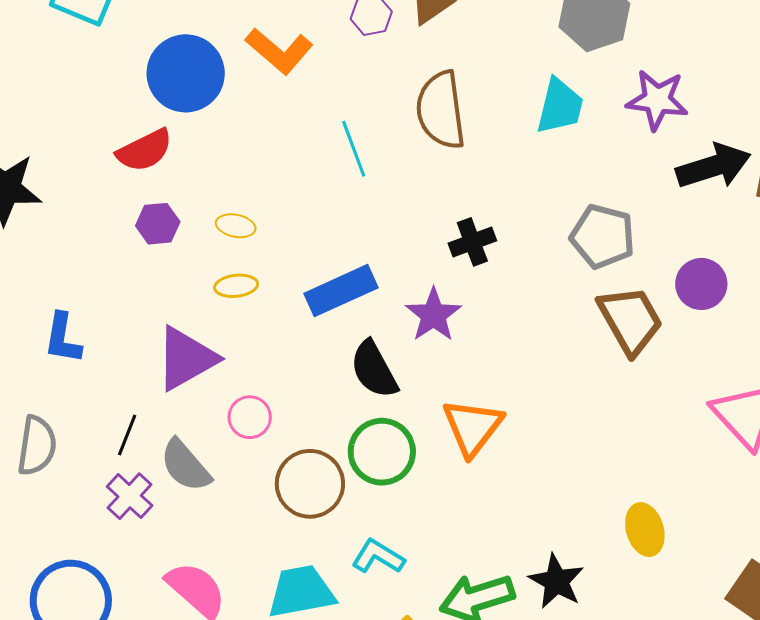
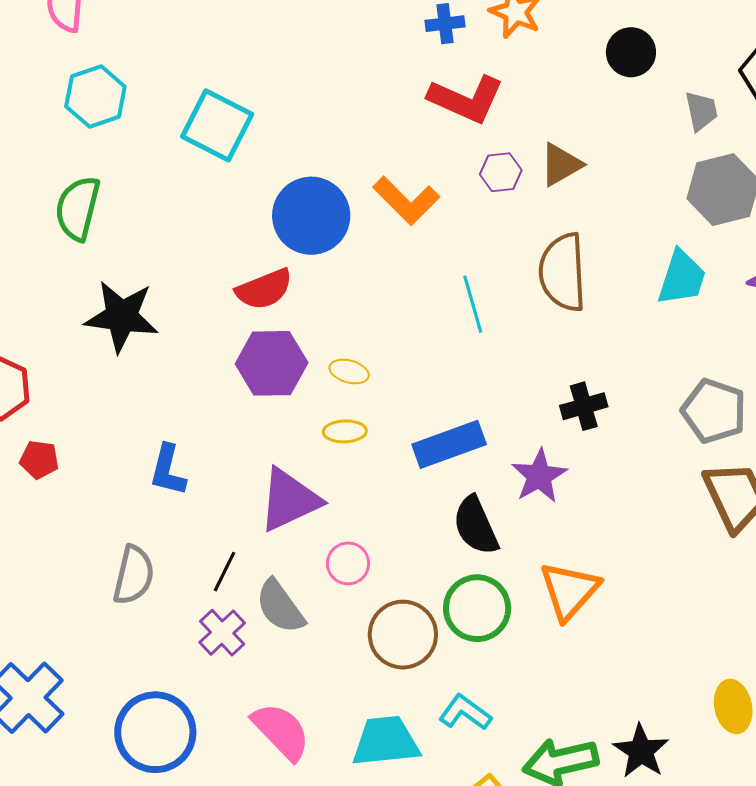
purple hexagon: (158, 224) -> (272, 363), size x1.6

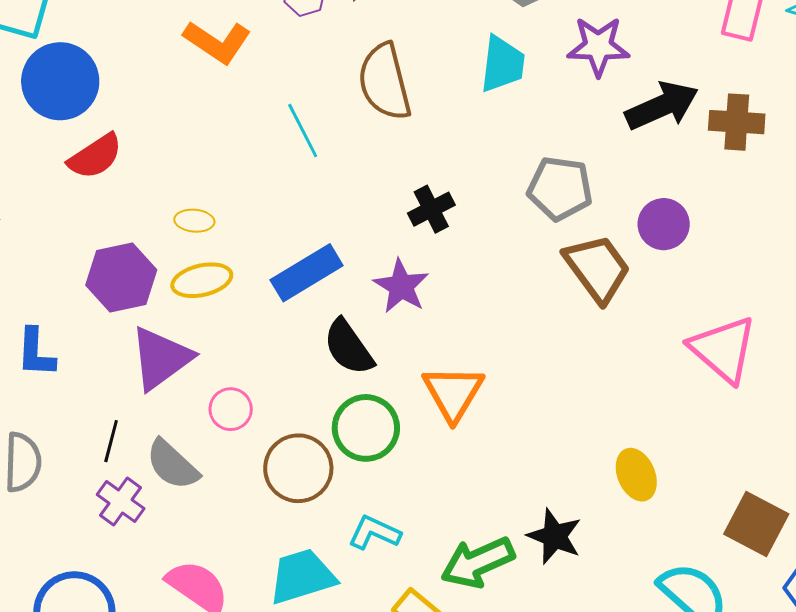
blue circle: (311, 216) -> (60, 81), moved
purple hexagon: (272, 363) -> (121, 278), moved
yellow ellipse: (345, 431) -> (202, 280), size x1.4

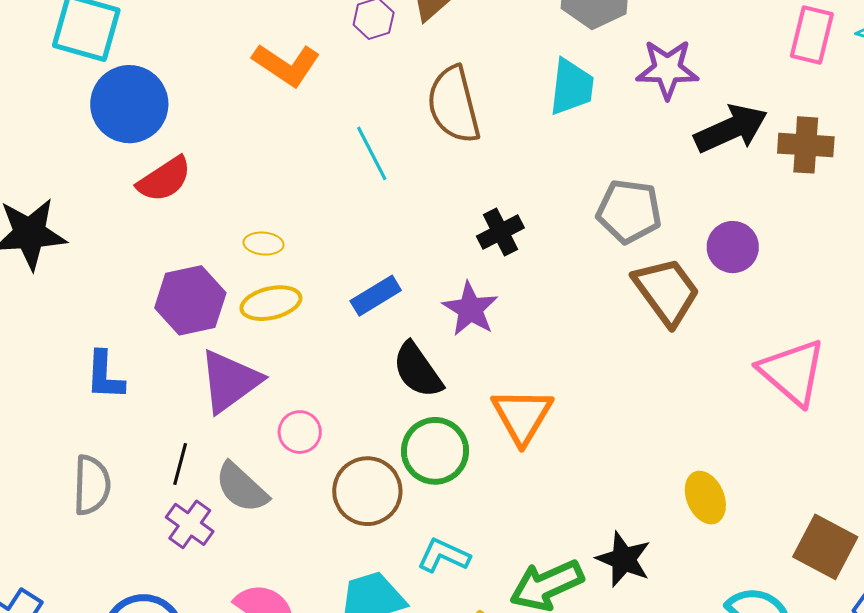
blue rectangle: (307, 273) -> (376, 296), size x0.7

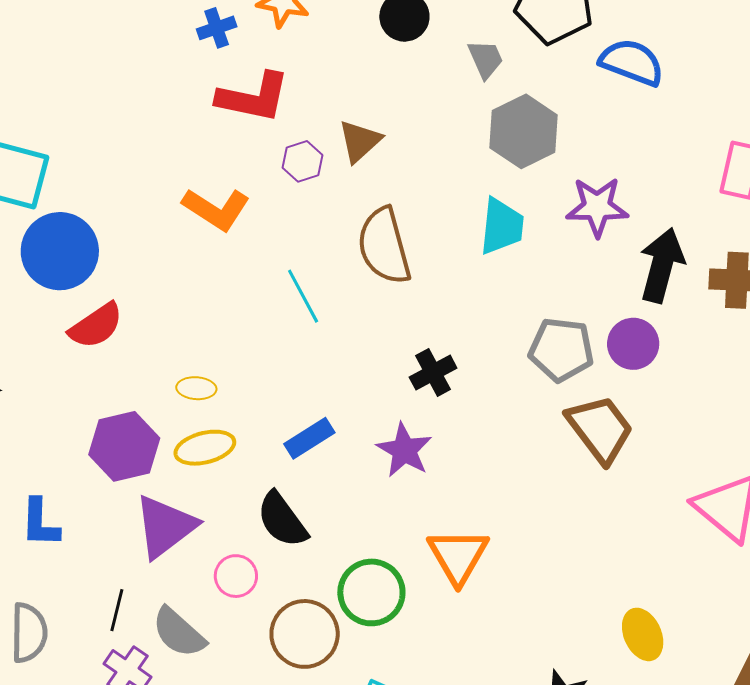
black arrow: (731, 129) -> (662, 265), turned -50
purple circle: (733, 247) -> (633, 344), moved
black semicircle: (418, 370) -> (282, 520), moved

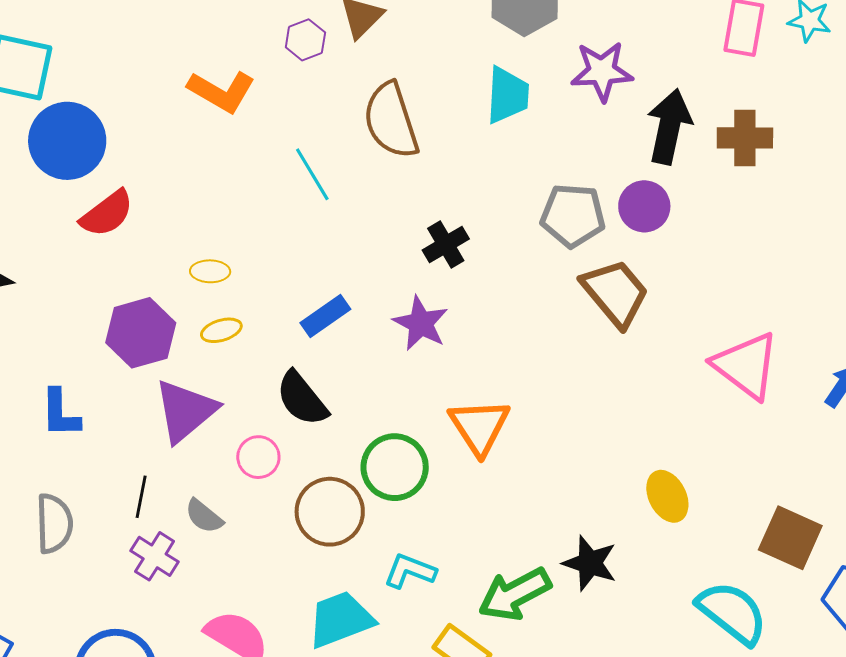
yellow ellipse: (205, 448) -> (221, 330), size x0.7
gray semicircle: (179, 633) -> (204, 516), size x0.7

